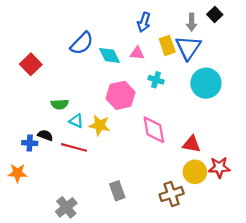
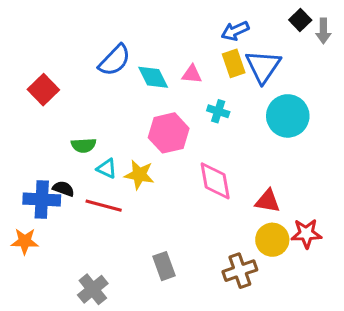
blue arrow: (144, 22) -> (235, 31), moved, turned 48
gray arrow: (192, 22) -> (323, 31), moved
blue cross: (30, 143) -> (42, 199), size x1.6

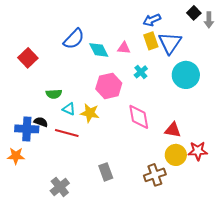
cyan cross: (218, 111) -> (141, 72), turned 32

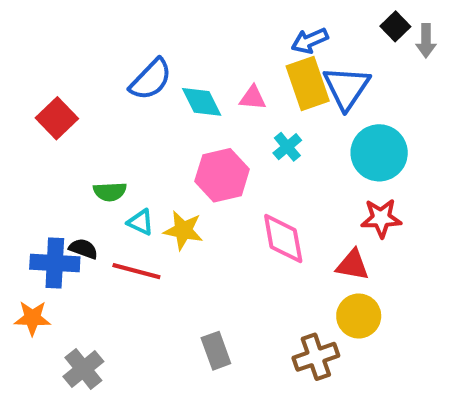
yellow rectangle: (151, 41) -> (308, 84), size x1.4
red star: (198, 151) -> (381, 218), moved
gray cross: (60, 187) -> (83, 369), moved

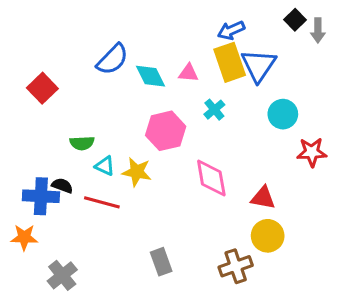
cyan circle: (379, 153) -> (283, 114), size x0.7
red star: (381, 218) -> (312, 152), moved

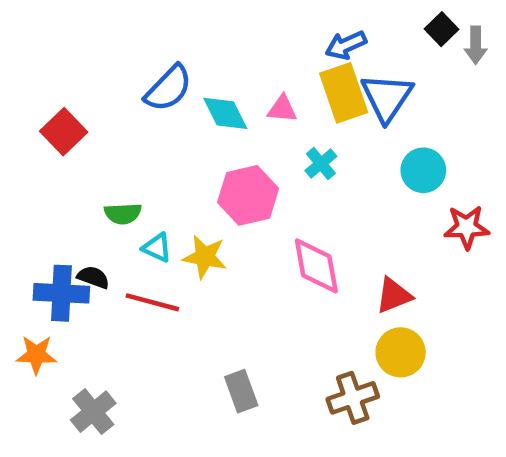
red triangle: (263, 198) -> (394, 295), turned -32

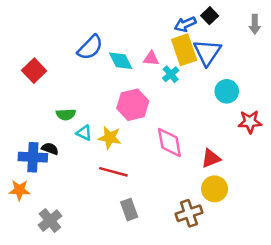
black square: (442, 29) -> (210, 16), moved
cyan cross: (321, 163) -> (171, 74), moved
red line: (152, 302) -> (113, 172), moved

